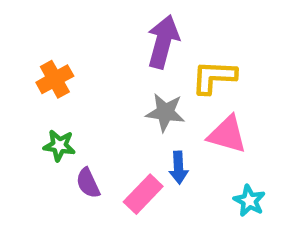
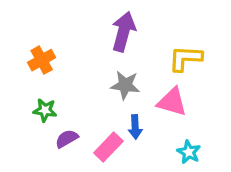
yellow L-shape: (214, 77) -> (185, 58), moved
purple semicircle: (88, 183) -> (67, 139), turned 85

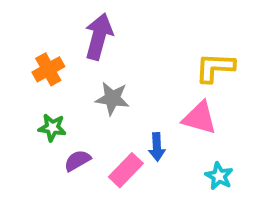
purple arrow: (124, 32) -> (99, 36), moved
gray star: (125, 85) -> (112, 98), moved

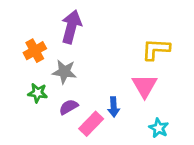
gray star: (112, 98) -> (64, 72), moved
pink triangle: (200, 118) -> (145, 86), turned 44
purple semicircle: (77, 161) -> (69, 107), moved

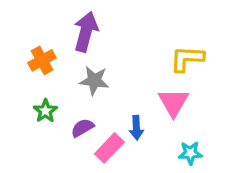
gray star: (64, 72) -> (94, 81), moved
green star: (38, 93) -> (45, 111), turned 30
cyan star: (159, 128) -> (190, 153), turned -30

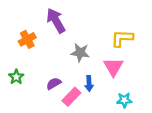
purple arrow: (86, 32) -> (56, 21), turned -45
gray star: (94, 81) -> (80, 53), moved
green star: (45, 111) -> (16, 77), moved

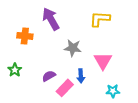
yellow L-shape: (122, 38) -> (100, 19), moved
orange cross: (27, 39) -> (25, 36), turned 35

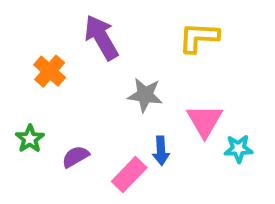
orange cross: (25, 36) -> (50, 71), turned 35
purple semicircle: (49, 76) -> (76, 157), moved
cyan star: (113, 91) -> (238, 149), moved

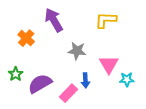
purple semicircle: (76, 157) -> (40, 84), size x1.6

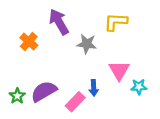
gray star: (77, 51) -> (87, 44), moved
green star: (16, 74) -> (17, 96), moved

